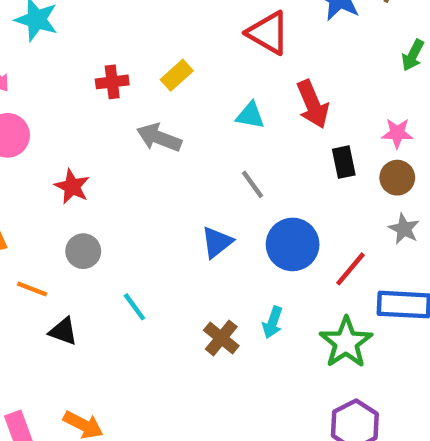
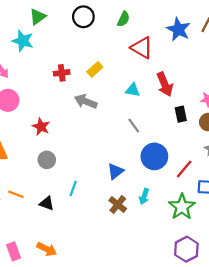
blue triangle: (217, 242) -> (115, 171), moved
orange line: (32, 289) -> (16, 194), moved
cyan line: (134, 307) -> (73, 188), turned 56
black triangle: (63, 331) -> (47, 203), moved

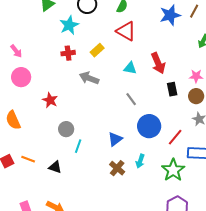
blue star: (178, 29) -> (170, 15), turned 30
cyan star: (23, 41) -> (69, 25), moved, turned 30
red triangle: (142, 48) -> (126, 31), moved
gray circle: (47, 160) -> (66, 129), moved
cyan line: (73, 188) -> (78, 146), moved

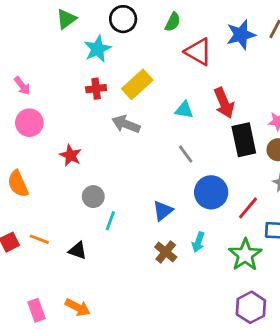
red triangle: (126, 31) -> (198, 52), moved
yellow rectangle: (97, 50) -> (137, 84), size x1.5
black rectangle: (172, 89) -> (244, 140), size x1.6

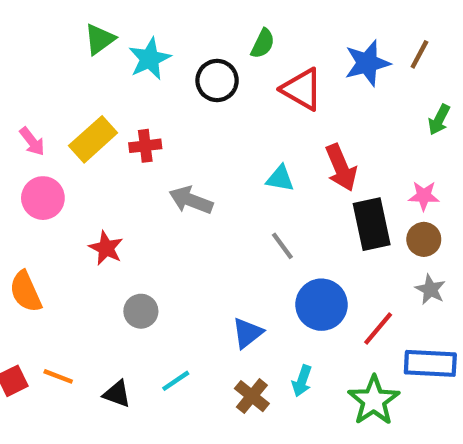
black circle: (123, 19) -> (217, 81), moved
cyan star: (98, 49) -> (150, 59), moved
yellow rectangle: (137, 84) -> (93, 139), moved
cyan line: (110, 221) -> (176, 381), moved, turned 36

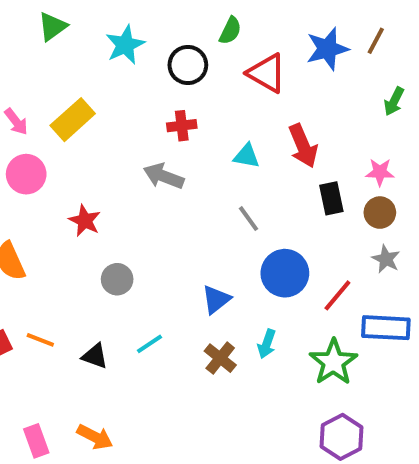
green triangle: (100, 39) -> (52, 27), moved
red cross: (145, 146) -> (182, 126), moved
black rectangle: (372, 224) -> (331, 198), size x0.7

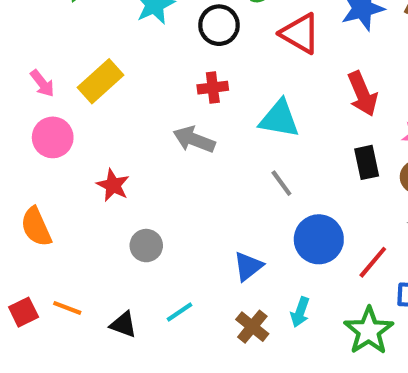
red arrow: (303, 146) -> (362, 94), moved
cyan triangle: (246, 156) -> (279, 119), size x1.5

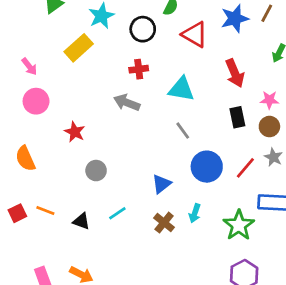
yellow rectangle: (101, 81) -> (79, 48), moved
red line: (373, 262) -> (245, 168), moved

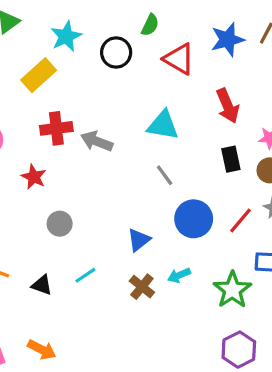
red cross: (139, 69) -> (56, 128), moved, size x1.4
cyan arrow: (195, 213) -> (179, 275), turned 48

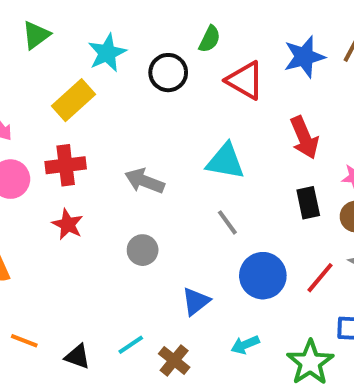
red cross: (56, 128) -> (66, 165), moved
gray circle: (60, 224) -> (143, 250), moved
brown cross: (142, 287) -> (174, 360), moved

